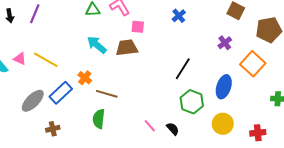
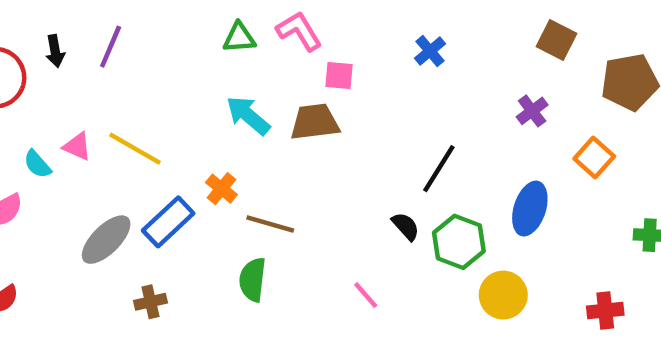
orange square: (253, 64) -> (594, 158), size x0.7
yellow circle: (223, 124) -> (503, 295), moved
black semicircle: (173, 129) -> (406, 226), moved

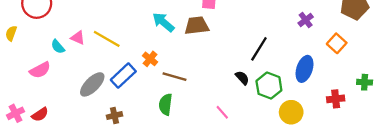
red cross: (605, 311) -> (336, 99), moved

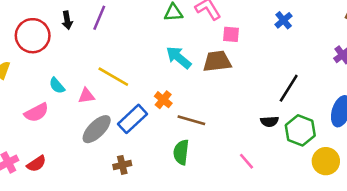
pink triangle: (78, 38) -> (86, 96), moved, turned -32
black semicircle: (242, 78) -> (269, 121), turned 128

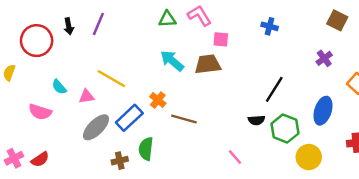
blue cross: (284, 20) -> (270, 26), turned -35
pink semicircle: (36, 112) -> (40, 112), turned 45
green semicircle: (181, 152) -> (146, 149), moved

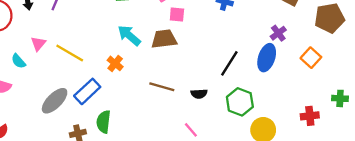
pink triangle: (86, 96) -> (38, 44), moved, turned -42
orange cross: (158, 100) -> (115, 63), moved
blue ellipse: (323, 111) -> (267, 58), moved
brown line: (184, 119) -> (162, 87), moved
black semicircle: (256, 120) -> (199, 94), moved

